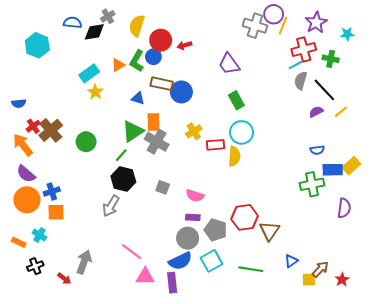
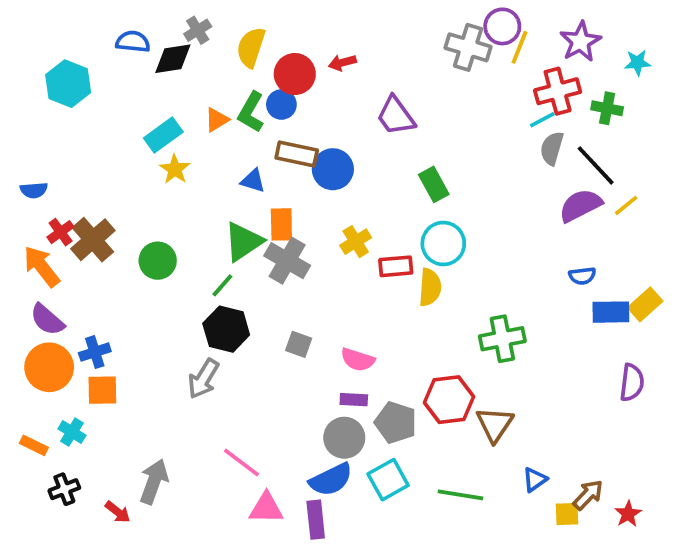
red arrow: (184, 45) -> (342, 63), moved
purple trapezoid: (229, 64) -> (396, 116), moved
purple semicircle: (316, 112) -> (580, 205), size x1.6
green cross: (312, 184) -> (502, 339), moved

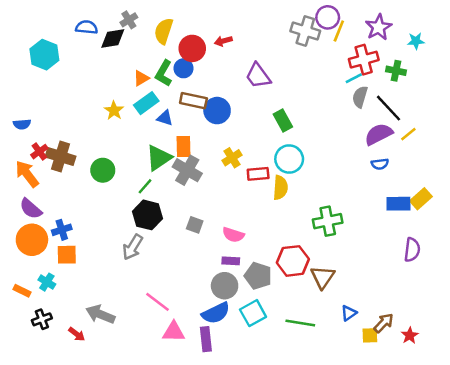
cyan rectangle: (163, 135) -> (146, 103), moved
brown cross: (93, 240) -> (61, 157), turned -32
blue semicircle: (582, 276) -> (380, 164), moved
gray arrow: (154, 482) -> (100, 314), turned -88

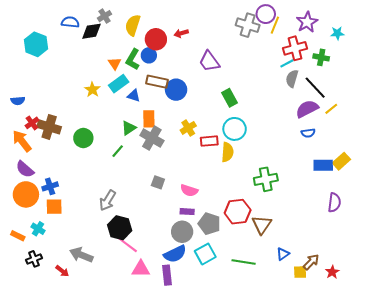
orange triangle: (141, 78) -> (115, 63), turned -32
green triangle: (159, 158) -> (129, 128), size x0.7
black hexagon: (147, 215) -> (120, 228), moved

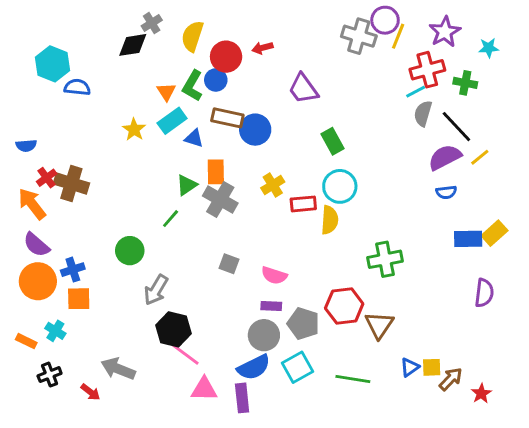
blue semicircle: (70, 22) -> (77, 87), moved
green circle: (83, 138) -> (130, 251), moved
yellow square: (300, 272) -> (432, 367), moved

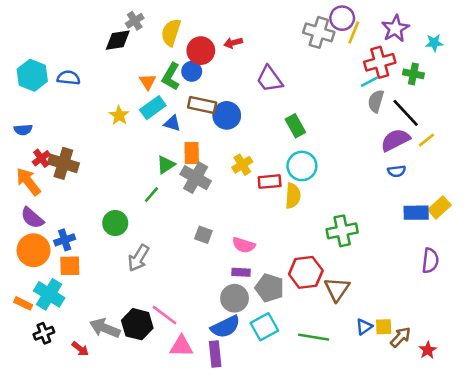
cyan hexagon: (52, 64) -> (32, 75), moved
black hexagon: (174, 329) -> (137, 324), moved
cyan cross: (55, 331) -> (49, 294), size x1.6

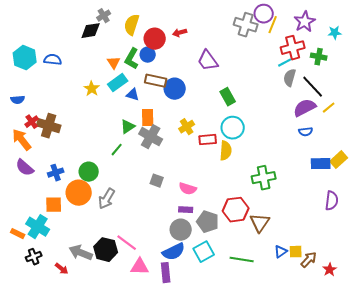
blue cross: (65, 240) -> (56, 173), moved
orange circle: (34, 250) -> (79, 193), moved

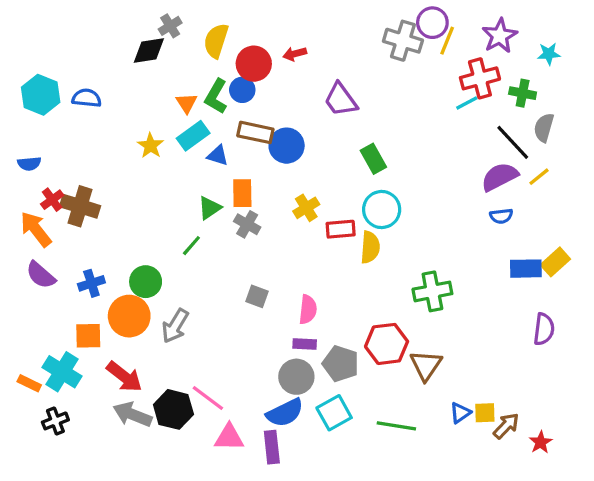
gray semicircle: (290, 78) -> (544, 128), moved
gray cross: (151, 137) -> (247, 224), size x0.7
pink semicircle: (188, 189) -> (308, 309), turned -102
red arrow: (62, 269) -> (124, 377), moved, size x1.6

